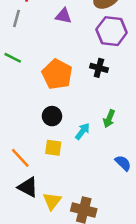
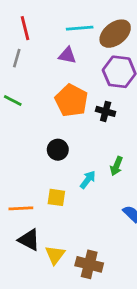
orange pentagon: (57, 74) -> (71, 101), moved
black circle: (52, 116) -> (58, 150), moved
orange line: (20, 158) -> (21, 208), turned -50

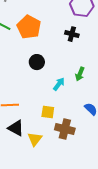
orange pentagon: (71, 101) -> (29, 27), moved
yellow square: (56, 197) -> (48, 112), moved
brown cross: (89, 264) -> (65, 129), moved

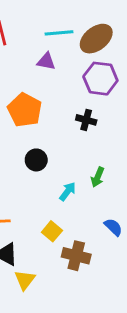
yellow square: (48, 112) -> (52, 231), turned 32
yellow triangle: (35, 139) -> (25, 280), moved

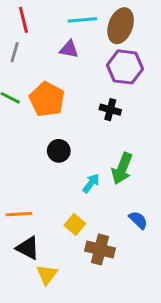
brown ellipse: (96, 39) -> (121, 26), turned -32
green arrow: (98, 177) -> (122, 169), size x1.5

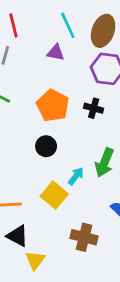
cyan line: (82, 20) -> (68, 25), turned 70
orange pentagon: (47, 99) -> (53, 105), moved
yellow square: (75, 224) -> (54, 195), moved, size x1.4

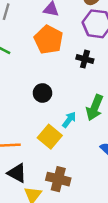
orange pentagon: (53, 105) -> (49, 40), moved
brown cross: (84, 237) -> (58, 179), moved

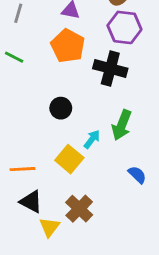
black cross: (85, 59) -> (110, 68), size x1.6
brown cross: (58, 179) -> (79, 209), turned 30

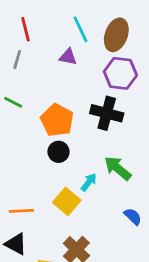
orange pentagon: (68, 46) -> (57, 120), moved
green arrow: (122, 125) -> (118, 168), turned 108
black triangle: (31, 202) -> (16, 244), moved

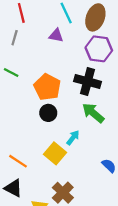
green arrow: (118, 168) -> (93, 113), moved
orange line: (21, 211) -> (18, 161), turned 36

